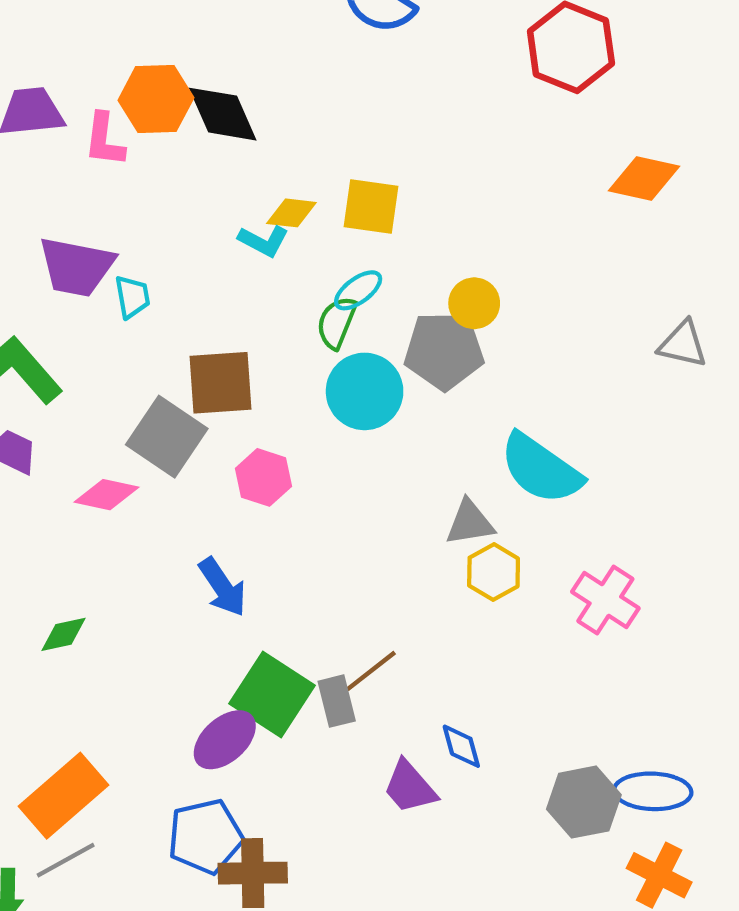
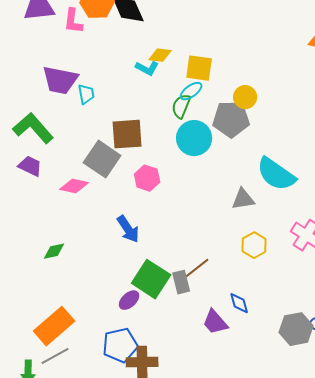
yellow square: (371, 206) -> (199, 68), moved
yellow hexagon: (494, 572) -> (254, 245), moved
purple ellipse: (225, 740) -> (129, 300), size x0.7

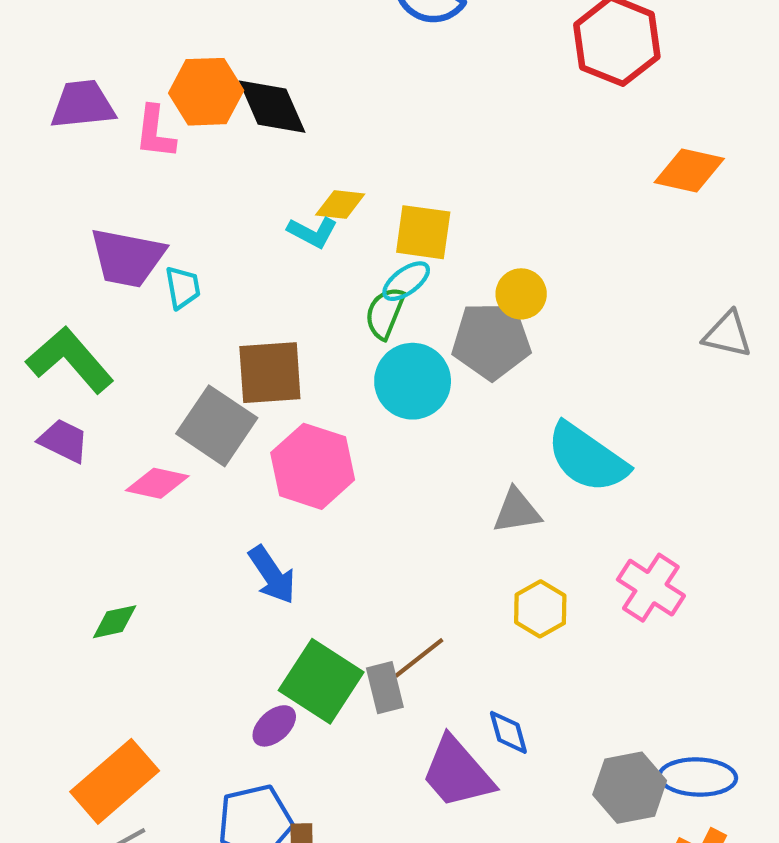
pink hexagon: (147, 178) -> (313, 466), size x1.5
purple trapezoid: (215, 322) -> (457, 773), size x1.4

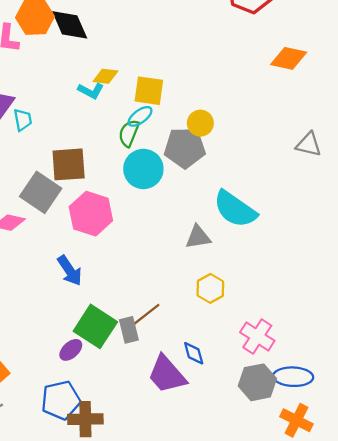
pink cross: (651, 588) -> (257, 336), moved

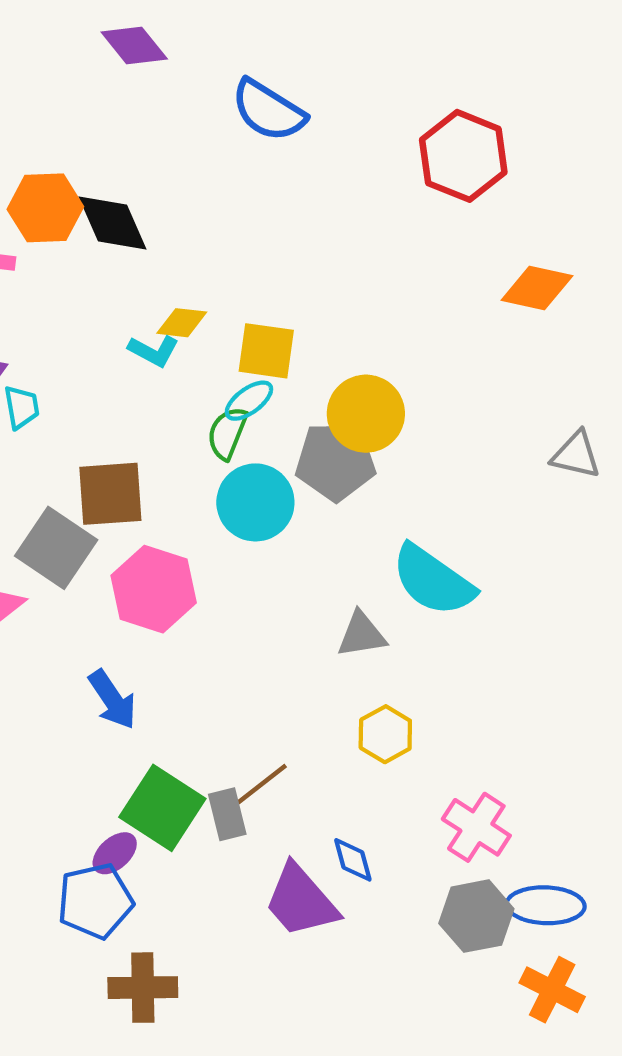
yellow circle: (200, 123) -> (366, 414), size x1.5
blue pentagon: (61, 400) -> (95, 901), moved

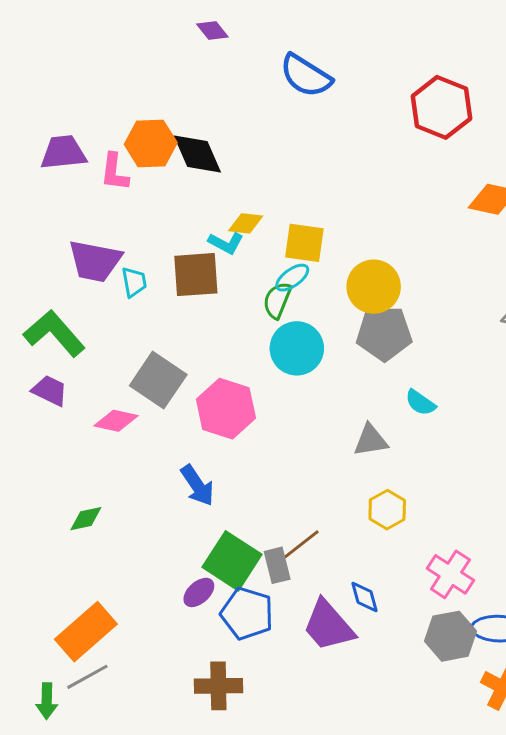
purple diamond: (134, 45) -> (212, 31), size x0.7
gray pentagon: (336, 461) -> (384, 333), moved
brown square: (110, 494) -> (196, 275), moved
cyan semicircle: (433, 580) -> (420, 403), size x0.5
blue pentagon: (95, 901) -> (247, 614), moved, turned 30

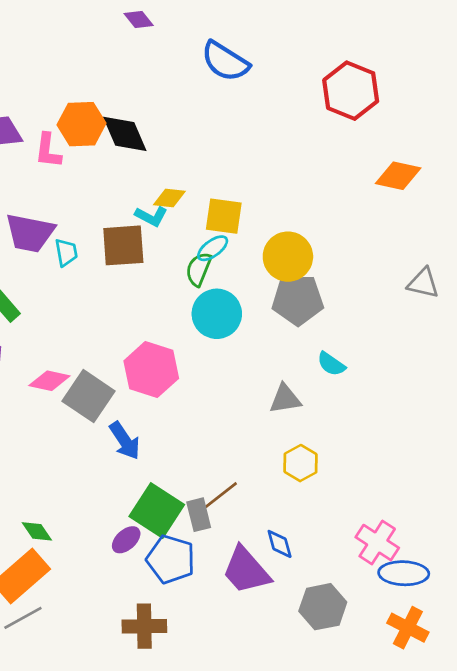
gray square: (158, 380) -> (88, 396), moved
green diamond: (86, 519) -> (37, 531), moved, turned 68
pink cross: (450, 574) -> (377, 543), moved
gray hexagon: (450, 636) -> (323, 607), moved

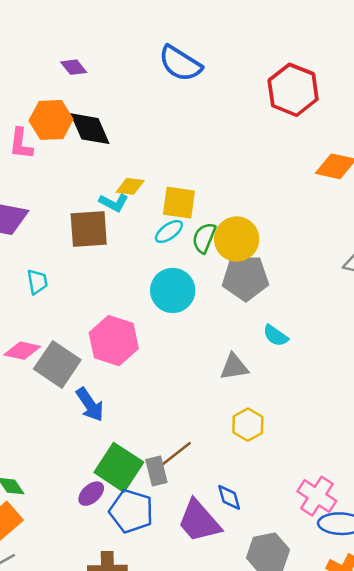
purple diamond: (139, 19) -> (74, 67), moved
cyan trapezoid: (66, 252) -> (37, 282), moved
green semicircle: (199, 269) -> (204, 238), moved

